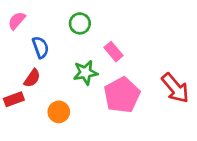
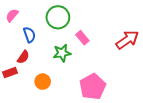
green circle: (80, 23) -> (58, 17), size x1.5
red arrow: (175, 88) -> (127, 40), moved, turned -85
pink pentagon: (122, 95) -> (93, 87), moved

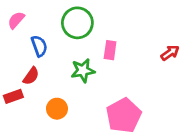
pink rectangle: (82, 38) -> (110, 50), turned 48
red arrow: (127, 40) -> (170, 53), size x0.6

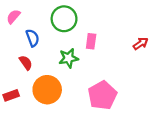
red semicircle: (31, 76) -> (26, 63), turned -70
red rectangle: (13, 96) -> (11, 95), moved
orange circle: (57, 109) -> (47, 90), size x1.6

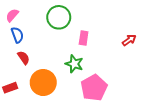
blue semicircle: (33, 38) -> (17, 35), moved
green star: (69, 58) -> (74, 64), moved, turned 30

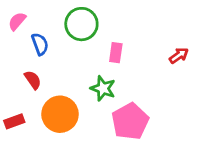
blue semicircle: (17, 35) -> (40, 44), moved

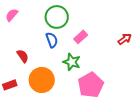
blue semicircle: (40, 44) -> (52, 40), moved
pink rectangle: (116, 53) -> (81, 37), turned 40

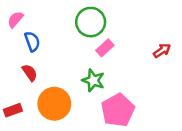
green circle: (57, 17) -> (91, 22), moved
blue semicircle: (52, 40) -> (32, 41), moved

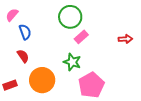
red arrow: (162, 51) -> (125, 39), turned 32

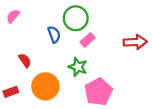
blue semicircle: (25, 32) -> (54, 34), moved
red arrow: (125, 39) -> (135, 42), size x1.5

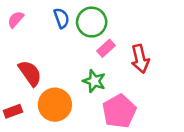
blue semicircle: (54, 34) -> (61, 18), moved
red arrow: (135, 42) -> (140, 59), moved, turned 80
red semicircle: (25, 60) -> (30, 73), size x1.5

